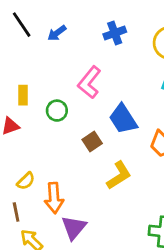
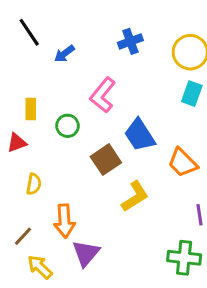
blue arrow: (57, 33) -> (64, 54), moved
brown square: (92, 142) -> (106, 160), size x1.4
yellow semicircle: (26, 181) -> (34, 184), moved, turned -36
brown line: (16, 212) -> (23, 236), turned 54

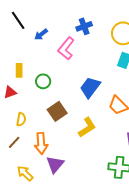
pink L-shape: (103, 95) -> (66, 48), moved
blue trapezoid: (140, 135) -> (90, 87), turned 70
brown square: (106, 160) -> (57, 111), moved
brown line: (23, 236) -> (14, 142), moved

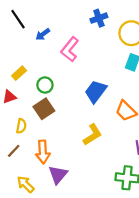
blue cross: (84, 26) -> (99, 18), moved
yellow rectangle: (19, 70) -> (19, 73), turned 48
brown square: (57, 111) -> (44, 109), moved

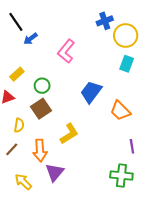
blue cross: (99, 18) -> (105, 21), moved
blue arrow: (43, 34) -> (31, 39), moved
yellow L-shape: (92, 135) -> (69, 134), moved

